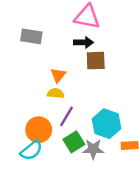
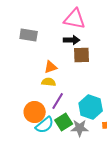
orange triangle: (58, 75) -> (51, 67), turned 32
cyan semicircle: (31, 150) -> (45, 125), moved

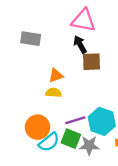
black arrow: (72, 40) -> (80, 44), turned -119
purple line: (58, 101) -> (75, 120), moved, turned 42
green square: (64, 122) -> (71, 139), turned -36

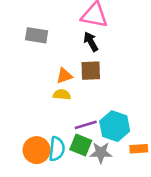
brown square: (92, 62) -> (91, 71), moved
orange circle: (38, 127) -> (37, 150), moved
cyan semicircle: (49, 142) -> (57, 149), turned -45

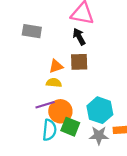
purple line: (86, 125) -> (45, 105), moved
orange circle: (37, 150) -> (60, 111), moved
gray star: (101, 153) -> (99, 135), moved

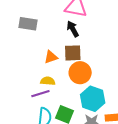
yellow semicircle: (54, 83) -> (48, 81), moved
orange circle: (60, 111) -> (80, 73), moved

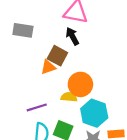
brown square: (73, 53) -> (57, 56), moved, turned 30
yellow semicircle: (48, 81) -> (69, 97), moved

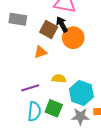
brown square: (57, 56) -> (49, 29), moved
orange circle: (80, 84) -> (73, 38), moved

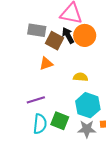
gray rectangle: (18, 19) -> (37, 30), moved
orange circle: (73, 38) -> (85, 35), moved
yellow semicircle: (59, 79) -> (81, 77), moved

